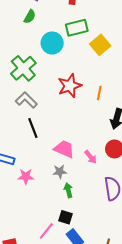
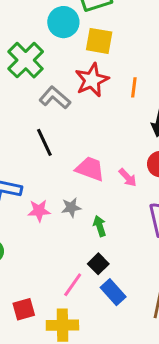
yellow square: (100, 45) -> (99, 41), moved, turned -36
gray L-shape: (26, 100) -> (55, 98), moved
gray star: (60, 172) -> (71, 207), moved
black square: (66, 217) -> (98, 264), turned 32

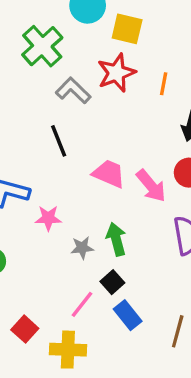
pink arrow: (128, 177) -> (151, 186), size x1.5
gray star: (71, 207) -> (82, 248), moved
green arrow: (100, 226) -> (116, 239), size x1.4
red square: (24, 309) -> (25, 329), turned -35

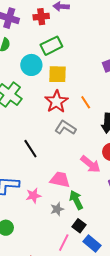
orange line: (164, 84) -> (86, 102), turned -32
gray L-shape: (73, 91) -> (65, 128), moved
pink trapezoid: (109, 174) -> (60, 180), moved

